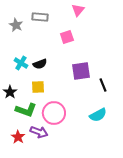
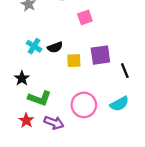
yellow square: (38, 87) -> (74, 61), moved
pink circle: (54, 113) -> (84, 105), moved
red star: (18, 137) -> (26, 120), moved

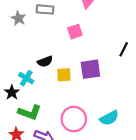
cyan cross: (34, 46) -> (26, 78), moved
black line: (125, 71) -> (124, 49), moved, turned 48

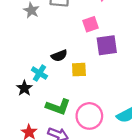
purple square: (90, 69) -> (107, 45), moved
green L-shape: (30, 112) -> (58, 107), moved

